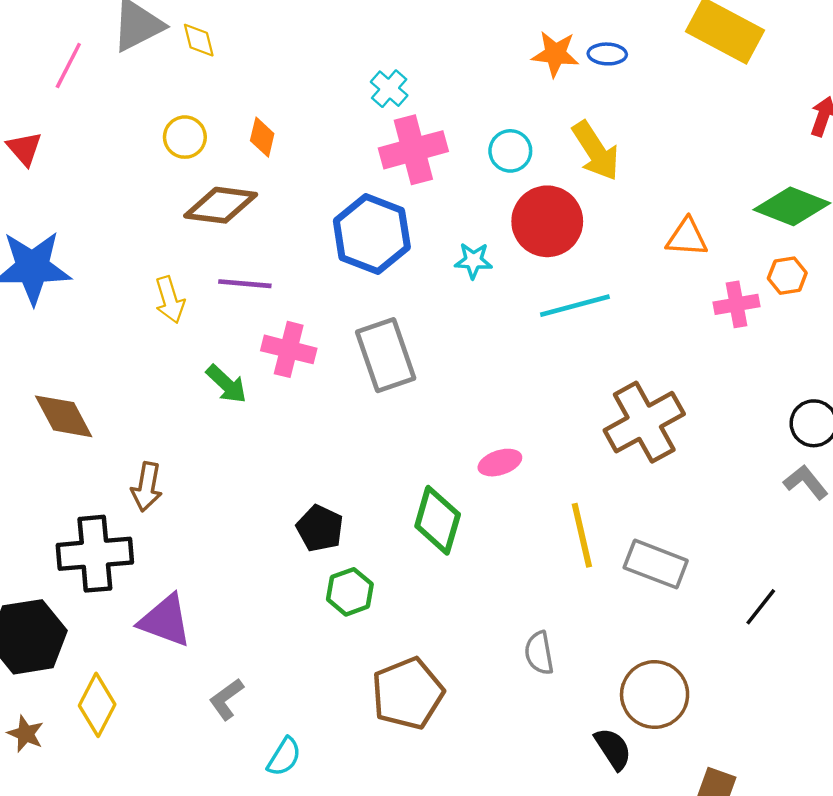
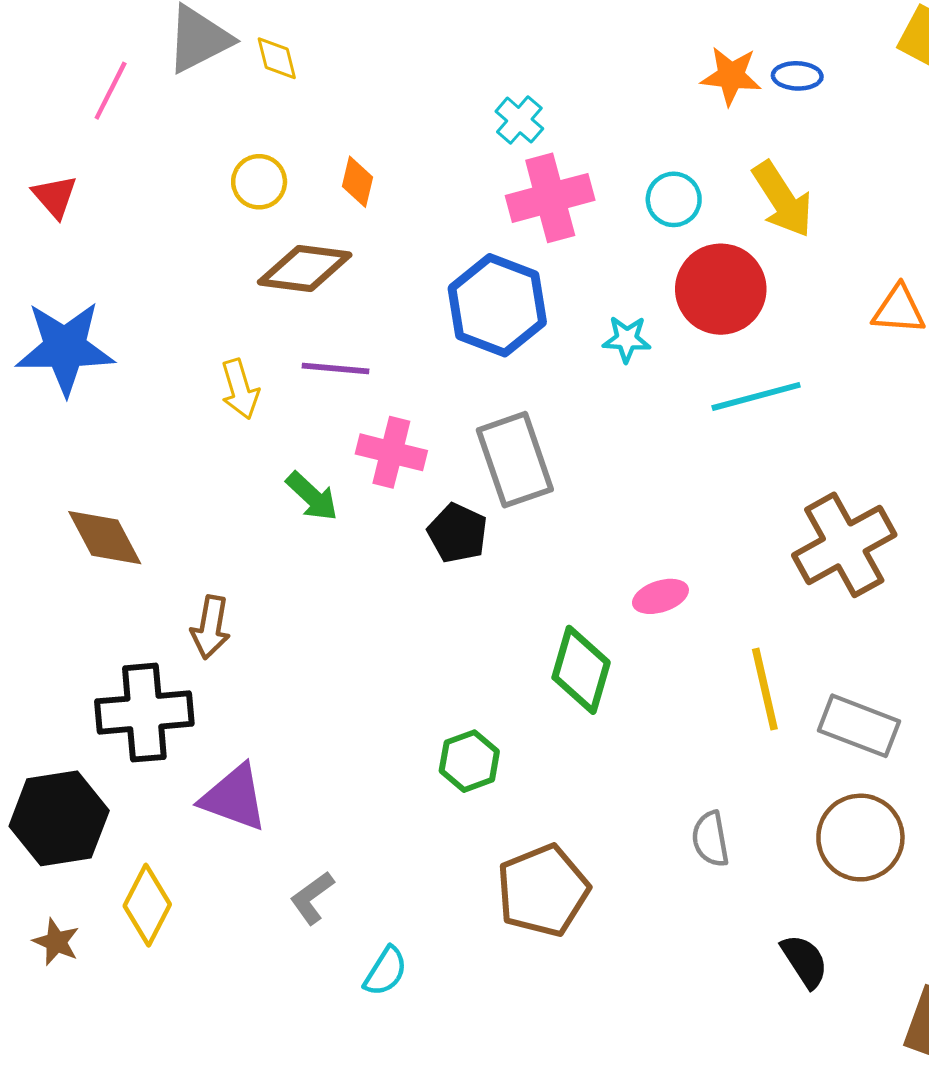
black pentagon: (320, 528) -> (458, 533), moved
brown circle: (655, 694) -> (860, 838), moved

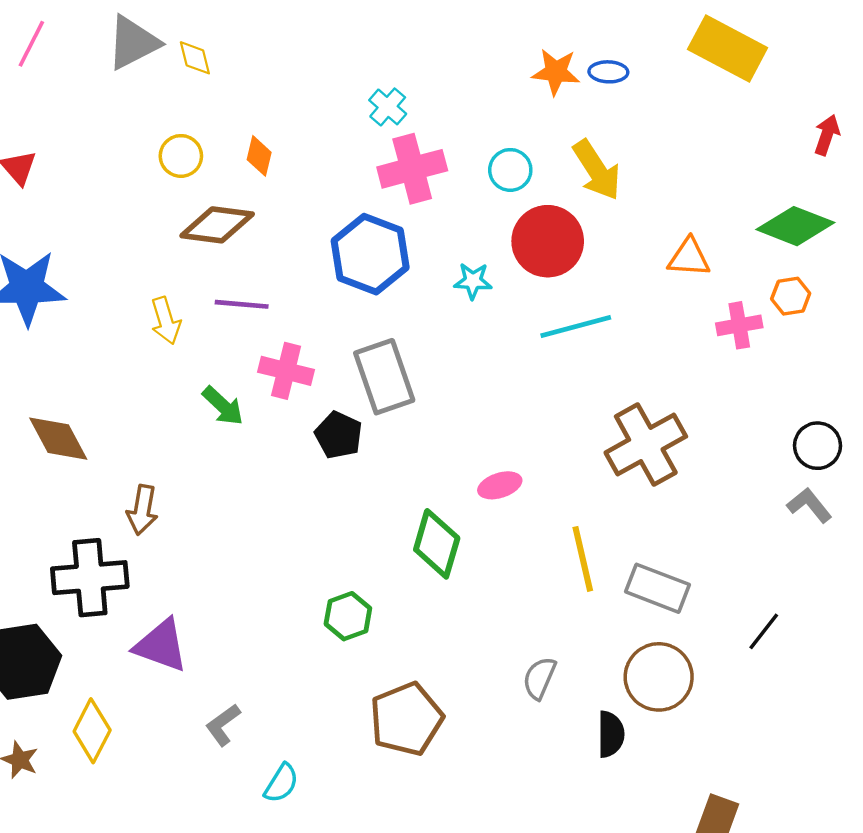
pink line: (111, 91) -> (31, 44), moved
gray semicircle: (710, 839) -> (540, 678), turned 33
black semicircle: (805, 961) -> (611, 734), moved, turned 33

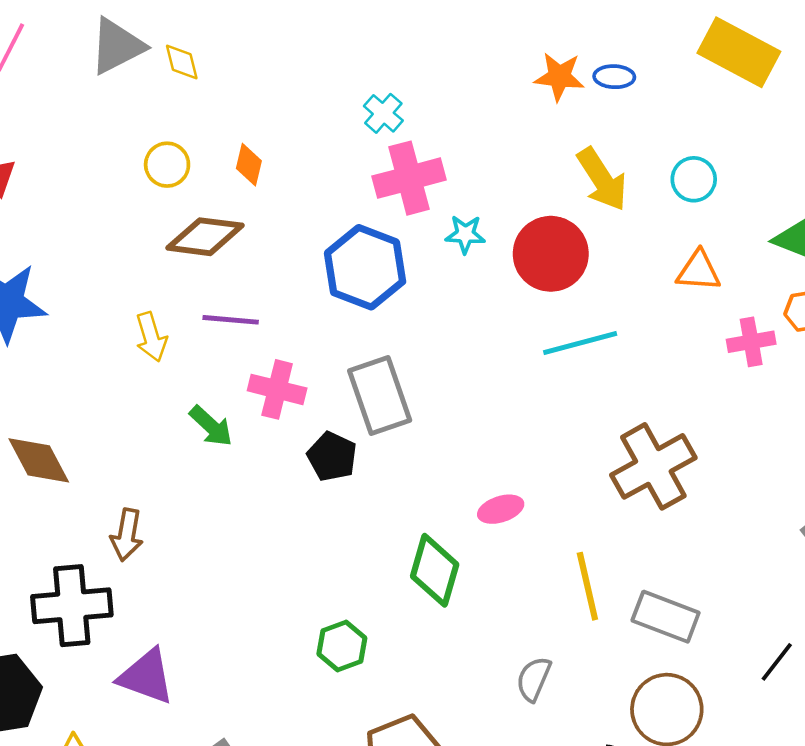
cyan circle: (510, 170) -> (694, 179), moved
cyan star: (473, 281) -> (465, 234), moved
gray semicircle: (540, 678) -> (534, 679), moved

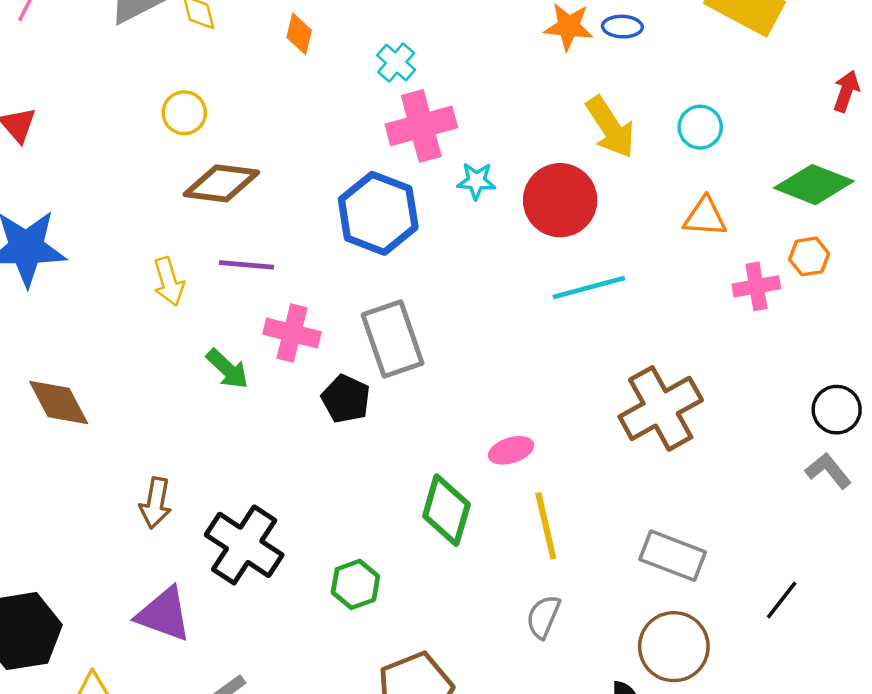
orange diamond: (249, 165) -> (299, 34), moved
brown arrow: (127, 535) -> (156, 503), moved
yellow line: (587, 586) -> (546, 526), moved
black cross: (72, 606) -> (244, 545), moved, turned 38

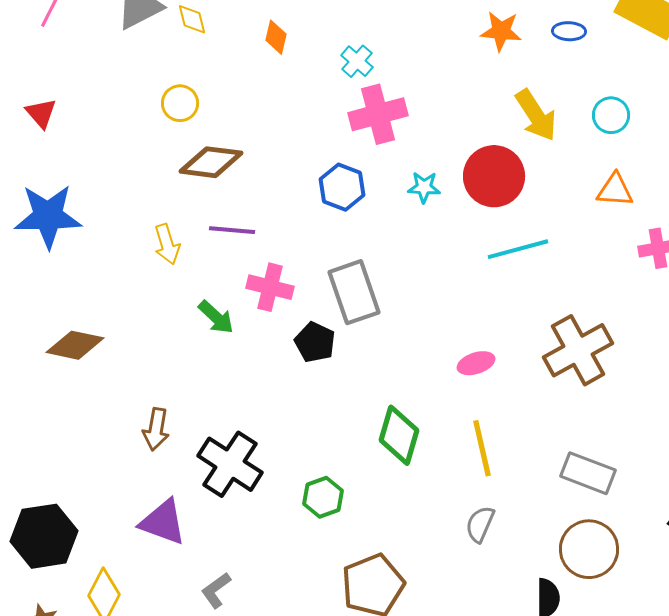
blue ellipse: (622, 27) -> (569, 31), moved
cyan star: (476, 181) -> (424, 187), moved
blue hexagon: (378, 213) -> (342, 187), size x0.7
brown diamond: (59, 402) -> (75, 345), turned -50
pink ellipse: (511, 450) -> (476, 363), moved

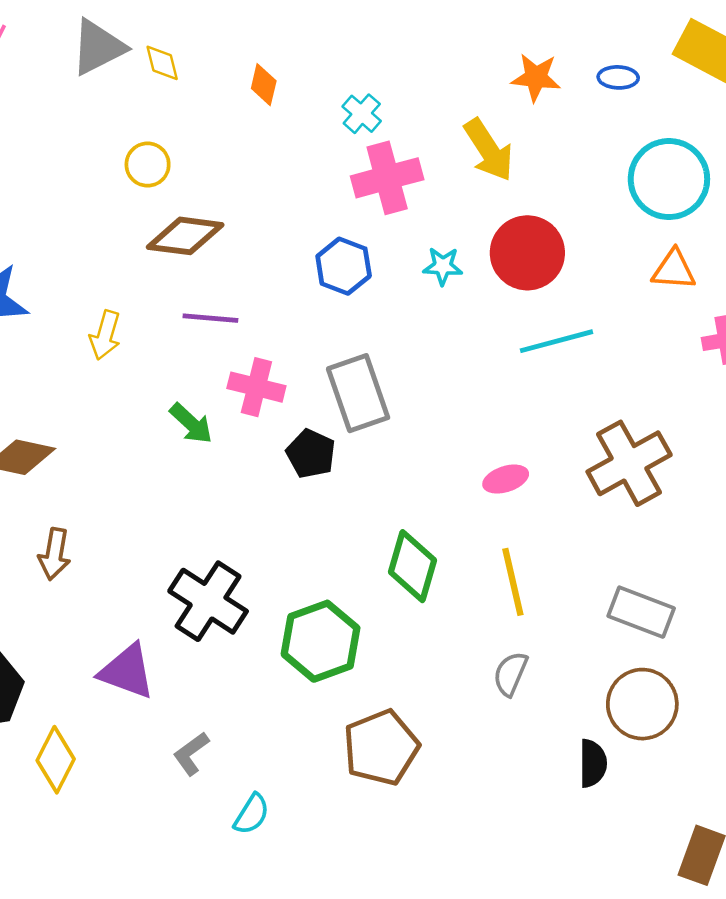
yellow arrow: (536, 115) -> (489, 150), moved
cyan circle: (611, 115) -> (669, 179), size x1.8
yellow arrow: (167, 244) -> (105, 335), moved, turned 33
brown arrow: (156, 429) -> (54, 554), moved
green hexagon: (323, 497) -> (321, 641), size x1.6

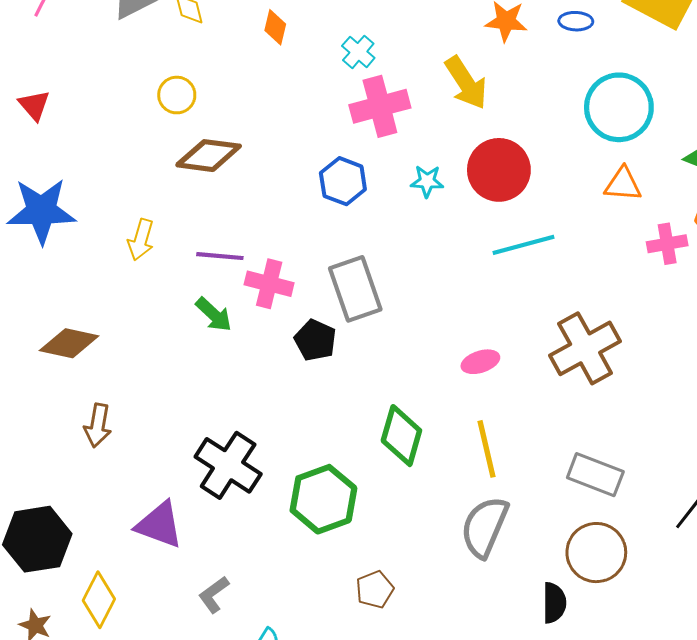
purple line: (210, 318) -> (220, 256), moved
gray semicircle: (510, 674) -> (485, 527), size x1.6
brown pentagon: (381, 748) -> (375, 589), size x0.6

